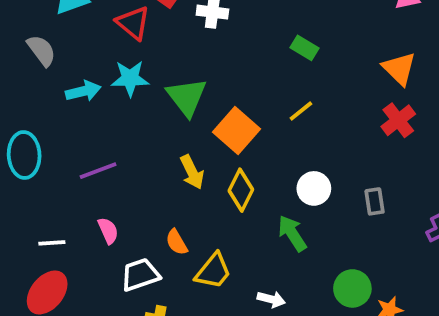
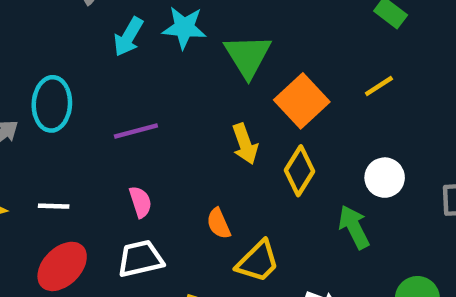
cyan arrow: (83, 91) -> (128, 37), turned 128
white line: (52, 243) -> (54, 206), moved
white trapezoid: (140, 275) -> (140, 259), moved

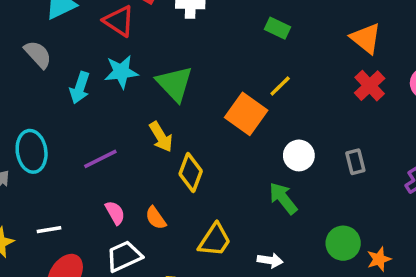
orange square: (302, 101) -> (246, 114), moved
yellow arrow: (245, 144) -> (161, 137), moved
yellow diamond: (300, 171) -> (191, 172), moved
orange semicircle: (219, 224) -> (156, 218), moved

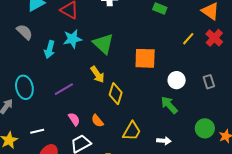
yellow line: (280, 86) -> (188, 39), moved
orange square: (246, 114) -> (145, 58), turned -30

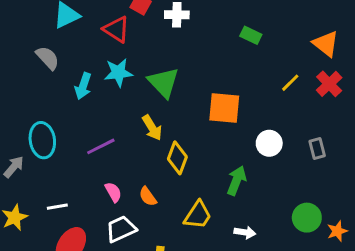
green arrow: (169, 105) -> (237, 181), moved, turned 60

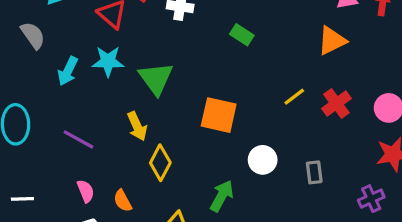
green rectangle: (251, 35) -> (242, 35), moved
orange triangle: (326, 44) -> (332, 41), moved, turned 48
purple line: (101, 146) -> (78, 139), turned 48

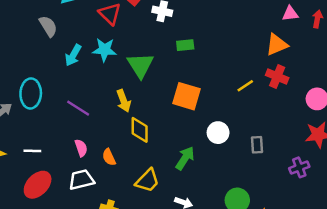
green rectangle: (242, 35) -> (185, 45), moved, turned -42
red cross: (336, 104) -> (277, 77), moved, turned -35
yellow diamond: (160, 163) -> (140, 130), turned -32

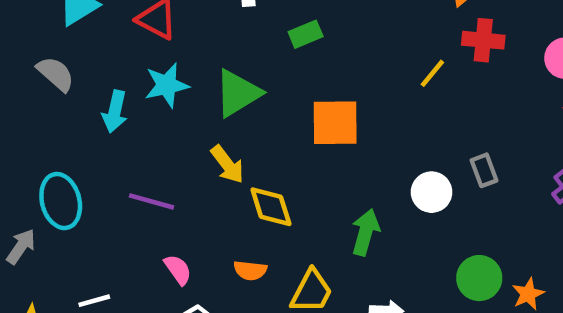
green triangle: (140, 65) -> (238, 93), turned 48
white circle: (218, 133) -> (432, 192), moved
orange semicircle: (109, 157) -> (250, 270), moved, turned -42

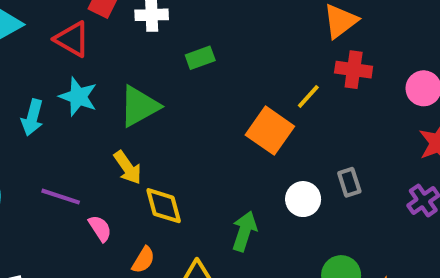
cyan star: (167, 85) -> (78, 97), turned 30
orange square: (335, 123) -> (270, 131), moved, turned 33
pink semicircle: (178, 270) -> (100, 228), moved
orange semicircle: (250, 270) -> (143, 260), turned -68

